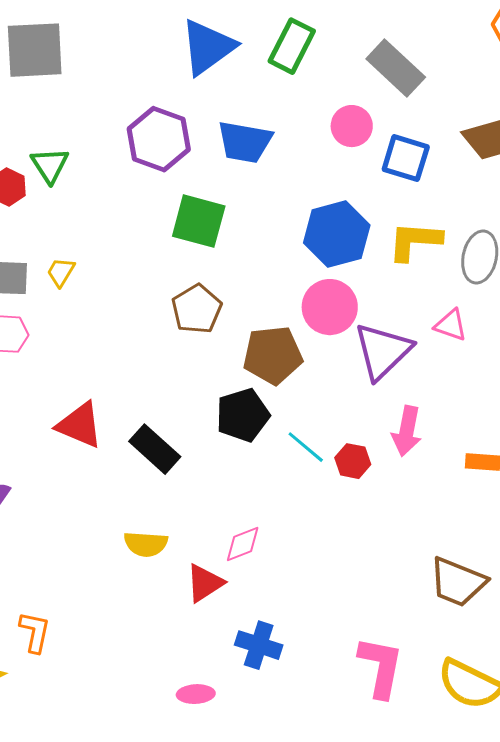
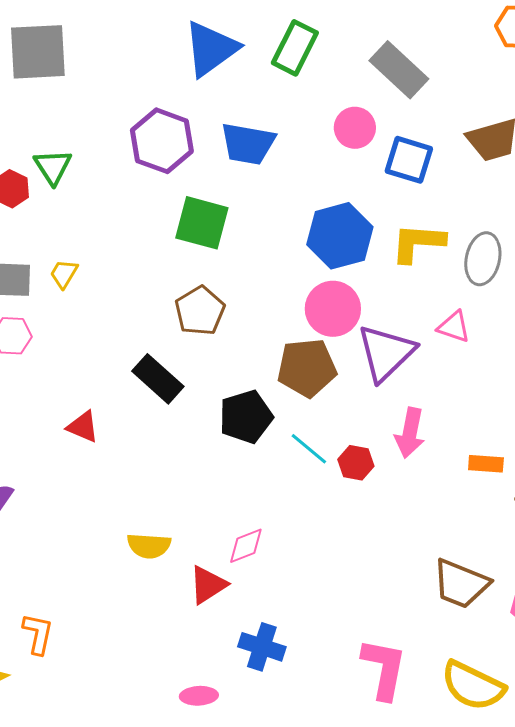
brown pentagon: (273, 355) -> (307, 368), moved
red triangle: (80, 425) -> (83, 427), size x0.7
black rectangle: (155, 449) -> (158, 379), moved

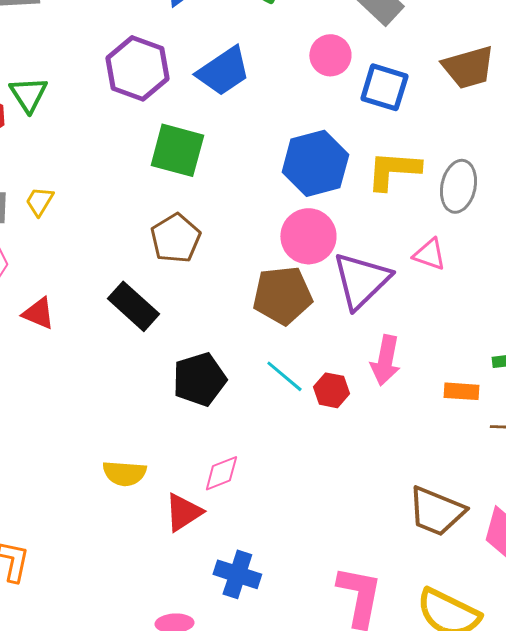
blue trapezoid: (248, 144) -> (223, 71), turned -44
black pentagon: (246, 417) -> (199, 379), moved
red triangle: (83, 427) -> (38, 313), moved

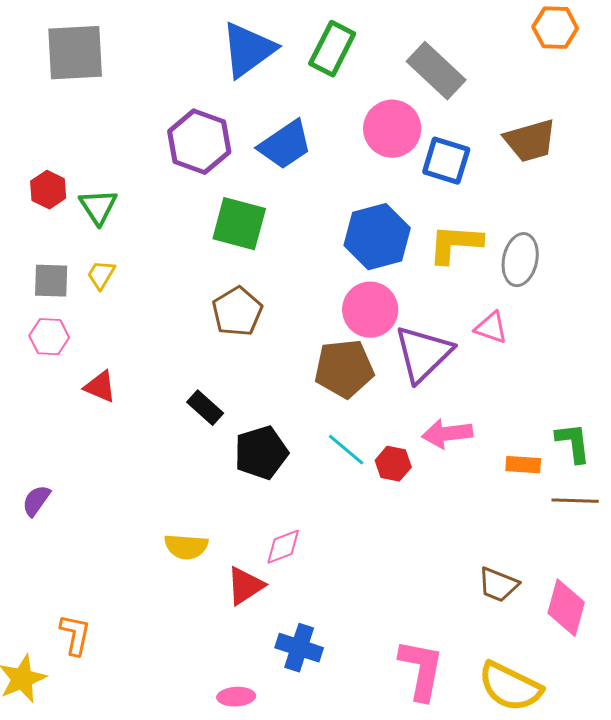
pink circle: (330, 55) -> (392, 129), size x1.4
green triangle: (28, 94) -> (98, 207), moved
black rectangle: (133, 306) -> (205, 408), moved, size x0.7
pink arrow: (385, 360) -> (447, 434), turned 72
brown trapezoid: (436, 511) -> (498, 585), size x0.7

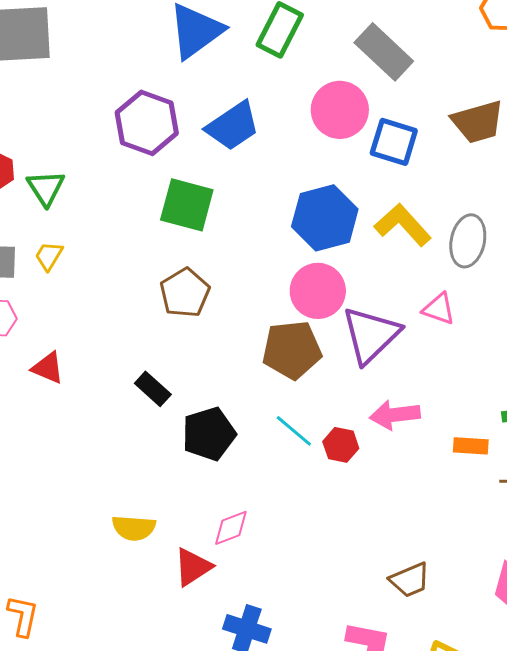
yellow L-shape: (455, 244) -> (403, 225), turned 44
brown trapezoid: (498, 585) -> (410, 580), moved, turned -45

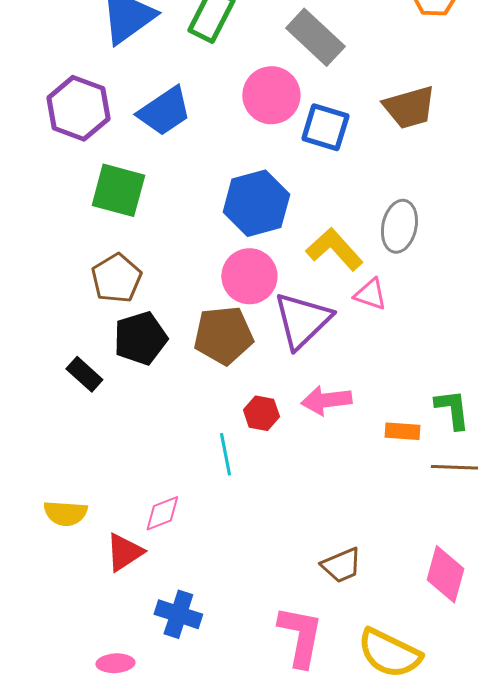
yellow L-shape: (403, 225) -> (334, 249), moved
cyan line: (294, 431) -> (225, 454), moved, turned 39
black pentagon: (209, 434) -> (140, 338), moved
red hexagon: (341, 445) -> (261, 413), moved

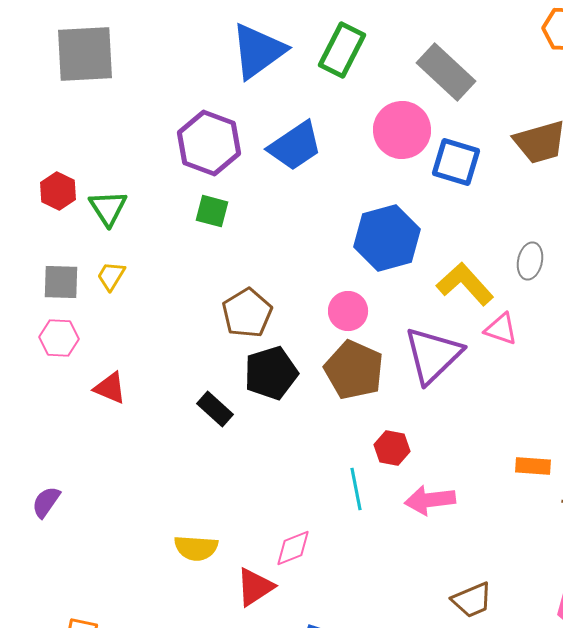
green square: (118, 190) -> (212, 211), moved, size x0.6
gray ellipse: (399, 226) -> (530, 261), size x0.7
pink circle: (249, 276) -> (348, 311), moved, size x0.7
brown pentagon: (223, 335) -> (354, 370), turned 30
pink arrow: (326, 400) -> (430, 500), moved

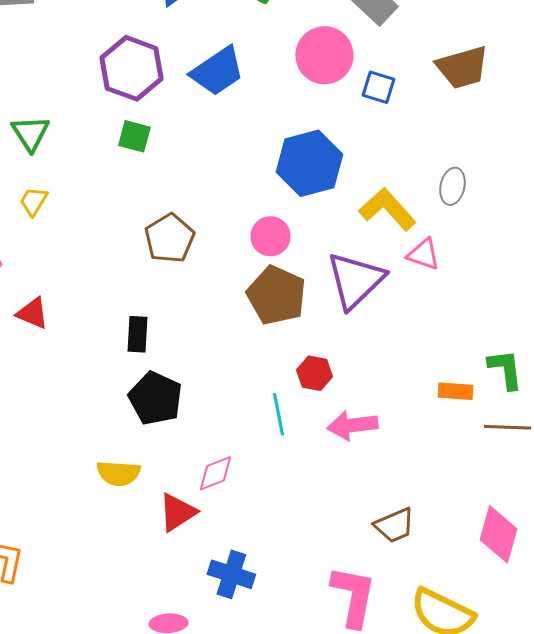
blue square: (456, 162) -> (378, 87), size x0.7
black pentagon: (271, 373) -> (155, 398), moved, turned -30
black rectangle: (215, 409) -> (137, 334), turned 51

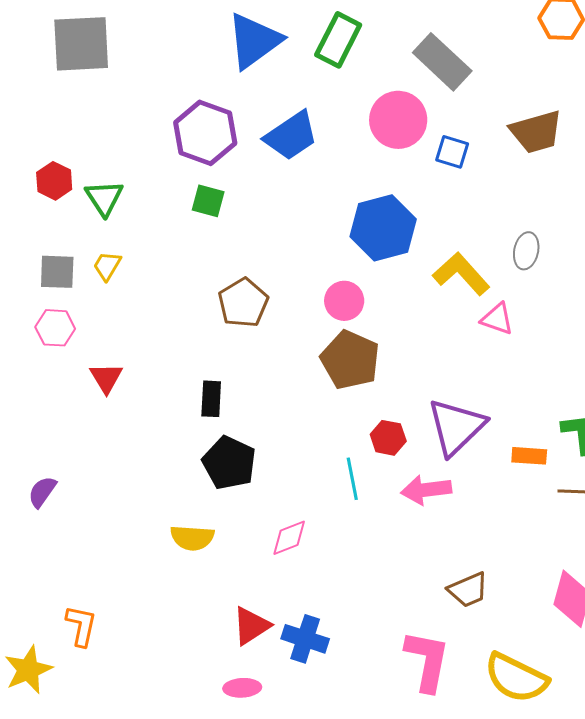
purple triangle: (355, 280) -> (456, 427), moved
red triangle: (32, 313) -> (106, 378), turned 36
red triangle: (177, 512) -> (251, 626), moved

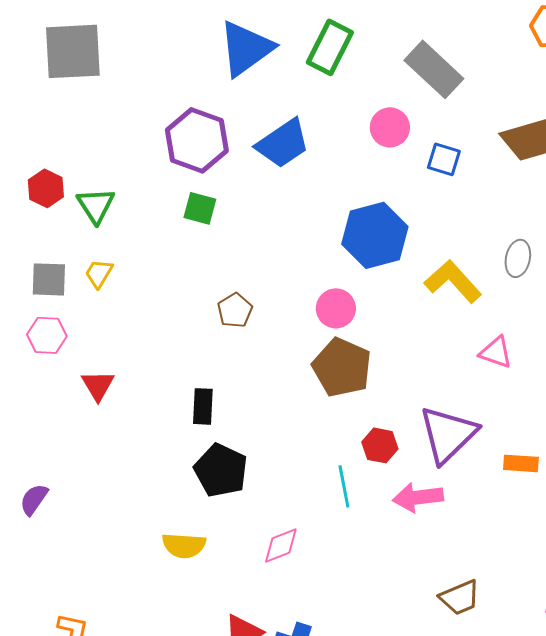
pink circle: (398, 120) -> (390, 127), size x0.7
brown pentagon: (243, 303) -> (235, 310), size x0.7
pink triangle: (497, 319) -> (496, 352), moved

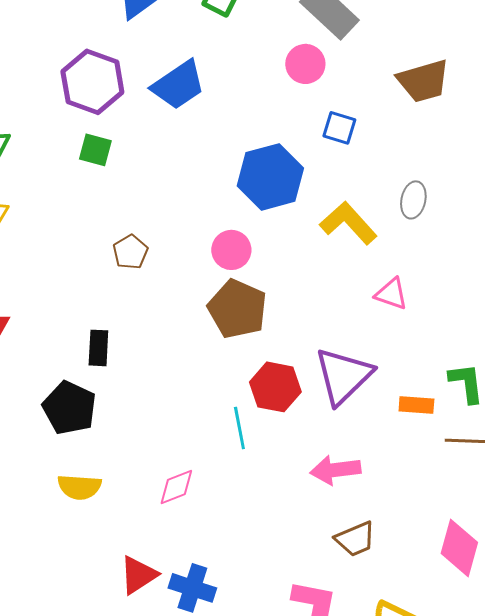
pink circle: (390, 127) -> (305, 64), moved
blue square: (444, 159) -> (339, 128), moved
red hexagon: (380, 445) -> (275, 387), size x1.4
black pentagon: (221, 470) -> (69, 408), moved
pink arrow: (418, 497) -> (335, 470), moved

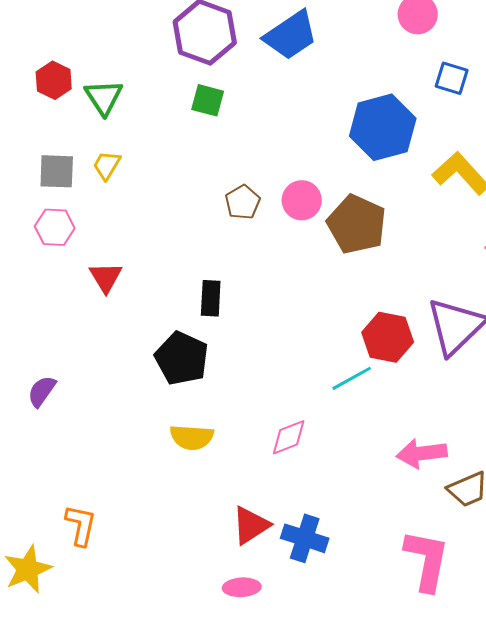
pink circle: (231, 250) -> (302, 200), moved
brown pentagon: (237, 309) -> (357, 224), moved
cyan line: (239, 428) -> (352, 378), turned 72
pink arrow: (335, 470) -> (422, 453), moved

